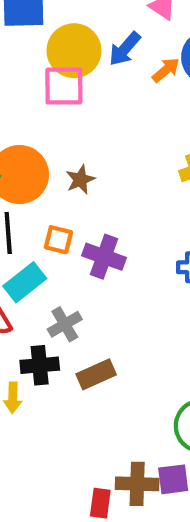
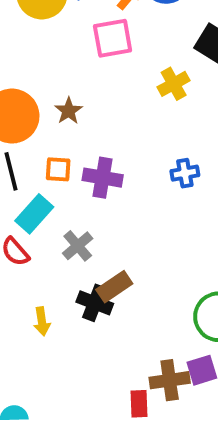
pink square: (64, 86) -> (113, 38), moved
black cross: (40, 365) -> (95, 303), moved, turned 36

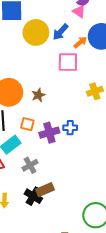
blue cross: (185, 173) -> (70, 128), moved
purple cross: (103, 178) -> (49, 133), turned -36

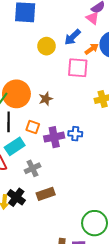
yellow circle: (36, 32) -> (46, 46), moved, size x0.7
black cross: (33, 196) -> (16, 197), moved

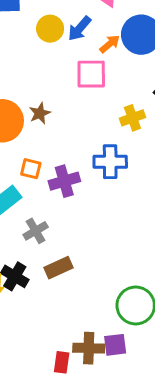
yellow circle: (46, 46) -> (50, 29), moved
brown star: (46, 99) -> (40, 113), moved
blue cross: (75, 134) -> (110, 162), moved, size x1.5

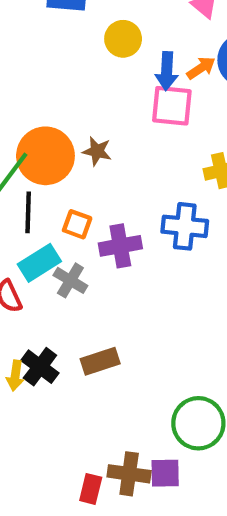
blue arrow: (80, 29) -> (167, 71), moved, turned -44
brown star: (40, 113) -> (97, 151), turned 30
gray cross: (36, 231) -> (70, 280), moved, turned -35

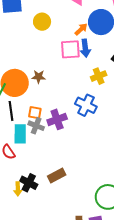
blue arrow: (167, 71) -> (85, 48), moved
blue cross: (185, 226) -> (86, 105), turned 30
cyan rectangle: (39, 263) -> (20, 134), turned -48
gray cross: (70, 280) -> (36, 126), moved

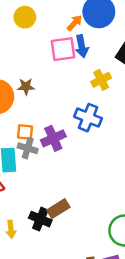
black cross: (29, 183) -> (40, 219), moved

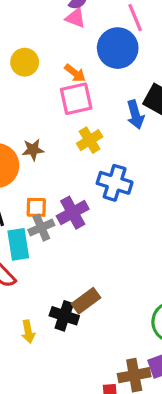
orange arrow: (75, 23) -> (75, 73), moved, turned 90
blue arrow: (82, 46) -> (135, 115), moved
yellow cross: (101, 80) -> (90, 140), moved
gray cross: (28, 148) -> (41, 228), turned -36

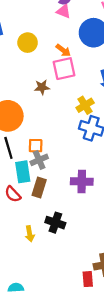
yellow cross: (90, 140) -> (85, 105), moved
brown star: (33, 150) -> (42, 87), moved
purple cross: (73, 213) -> (82, 181), moved, turned 30
brown rectangle: (86, 301) -> (39, 187), moved, turned -36

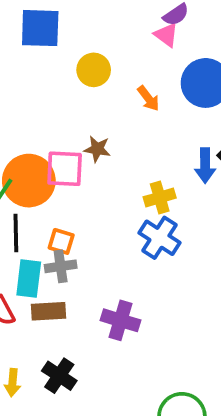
pink square: (64, 69) -> (65, 169), moved
brown rectangle: (39, 187) -> (48, 311), turned 54

